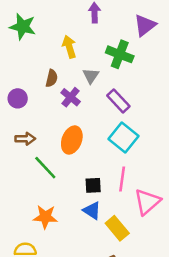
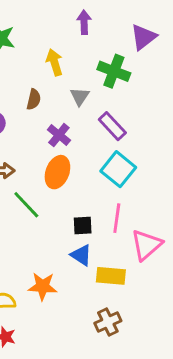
purple cross: (71, 97) -> (59, 135), moved
orange star: (45, 217) -> (43, 286), moved
yellow rectangle: (117, 228) -> (111, 276), turned -45

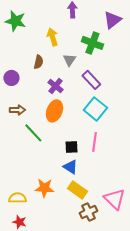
pink triangle: (146, 245) -> (114, 199), moved, turned -35
yellow rectangle: (111, 276) -> (77, 190), moved, turned 30

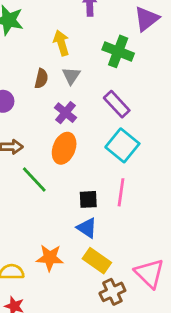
gray triangle: (69, 60) -> (71, 76), moved

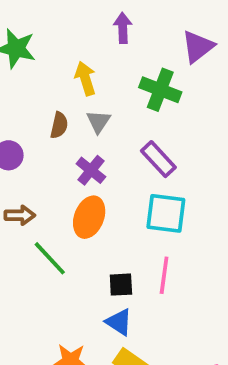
cyan square: (122, 145) -> (166, 213), turned -32

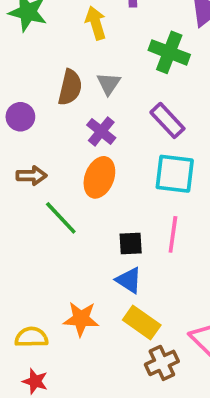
yellow arrow: (85, 78) -> (96, 23), moved
brown semicircle: (59, 125) -> (70, 87), size x1.4

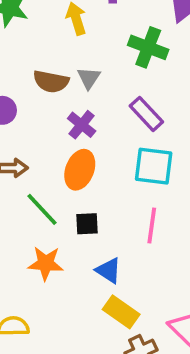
brown semicircle: (70, 87) -> (51, 82), turned 88
black square: (131, 244) -> (87, 224), moved
orange star: (81, 319) -> (46, 263), moved

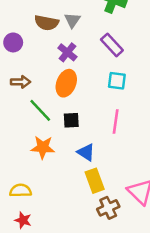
cyan square: (154, 166) -> (117, 81), size x0.7
yellow rectangle: (121, 312) -> (95, 181), turned 35

